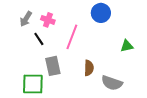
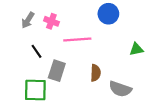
pink line: (72, 37) -> (77, 40), turned 65
black line: (39, 39) -> (36, 51), moved
gray rectangle: (53, 66) -> (57, 71), turned 30

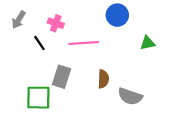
gray arrow: (28, 20) -> (19, 20), moved
green triangle: (136, 49) -> (147, 43), moved
black line: (36, 51) -> (39, 43), moved

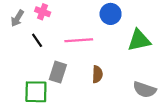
pink cross: (56, 23) -> (43, 12), moved
green triangle: (147, 43) -> (139, 40), size x1.6
gray semicircle: (130, 96) -> (145, 90), moved

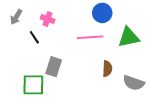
pink cross: (43, 12) -> (48, 19), moved
pink line: (79, 40) -> (90, 37), moved
brown semicircle: (97, 74) -> (107, 69), moved

